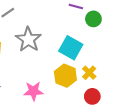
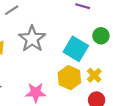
green circle: (93, 19) -> (101, 36), moved

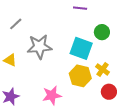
gray star: (32, 39) -> (39, 47), turned -30

